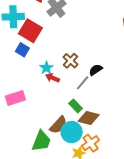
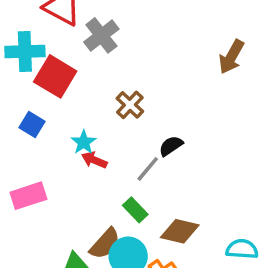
blue square: (22, 50) -> (32, 124), moved
brown cross: (71, 61) -> (130, 105), moved
brown diamond: (89, 118) -> (180, 231), moved

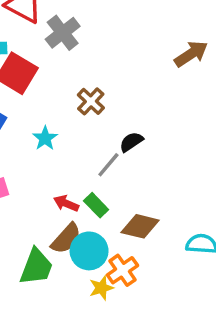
brown arrow: (231, 57) -> (191, 54), turned -152
red arrow: (94, 160) -> (66, 203), moved

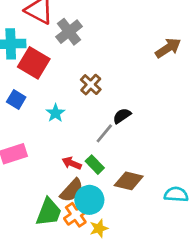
orange cross: (122, 270) -> (76, 215), moved

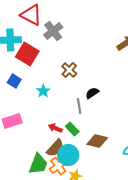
gray line: (104, 133) -> (79, 106), turned -49

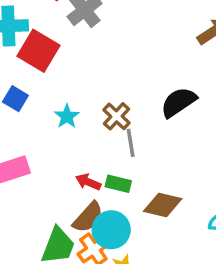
brown cross: (69, 70) -> (116, 116), moved
black semicircle: (92, 93) -> (179, 102), moved, size x1.5
green rectangle: (72, 129) -> (118, 184), turned -32

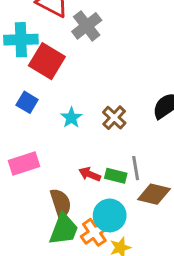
gray line: (131, 143) -> (136, 168), moved
brown semicircle: (88, 217) -> (61, 203), moved, turned -60

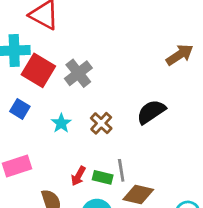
gray cross: (87, 26) -> (78, 73), moved
red arrow: (90, 174) -> (78, 176), turned -84

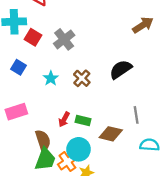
red square: (38, 70) -> (33, 37), size x0.7
gray line: (121, 170) -> (136, 115), moved

